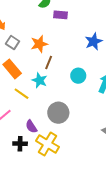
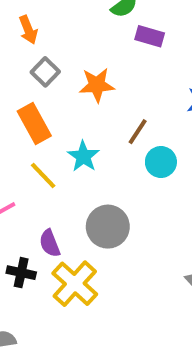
brown line: (49, 63) -> (138, 132), moved

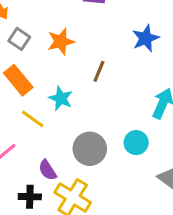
cyan circle: (161, 162) -> (136, 143), moved

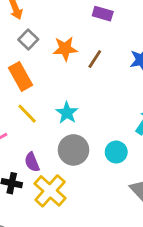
brown line: (99, 71) -> (95, 59), moved
cyan star: (61, 98) -> (67, 113), moved

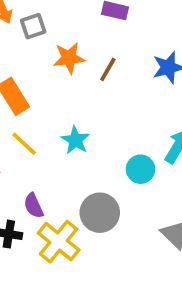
gray square: (28, 40) -> (33, 26), moved, turned 30
gray circle: (73, 150) -> (100, 213), moved
cyan circle: (116, 152) -> (140, 169), moved

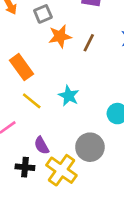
gray square: (33, 26) -> (43, 14), moved

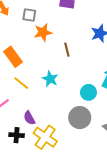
gray square: (43, 14) -> (29, 15), turned 32
brown line: (89, 43) -> (67, 50), moved, turned -40
gray circle: (90, 147) -> (80, 118), moved

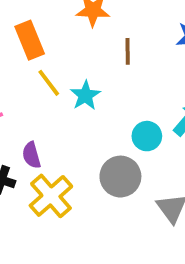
yellow line: (21, 83) -> (49, 83), moved

